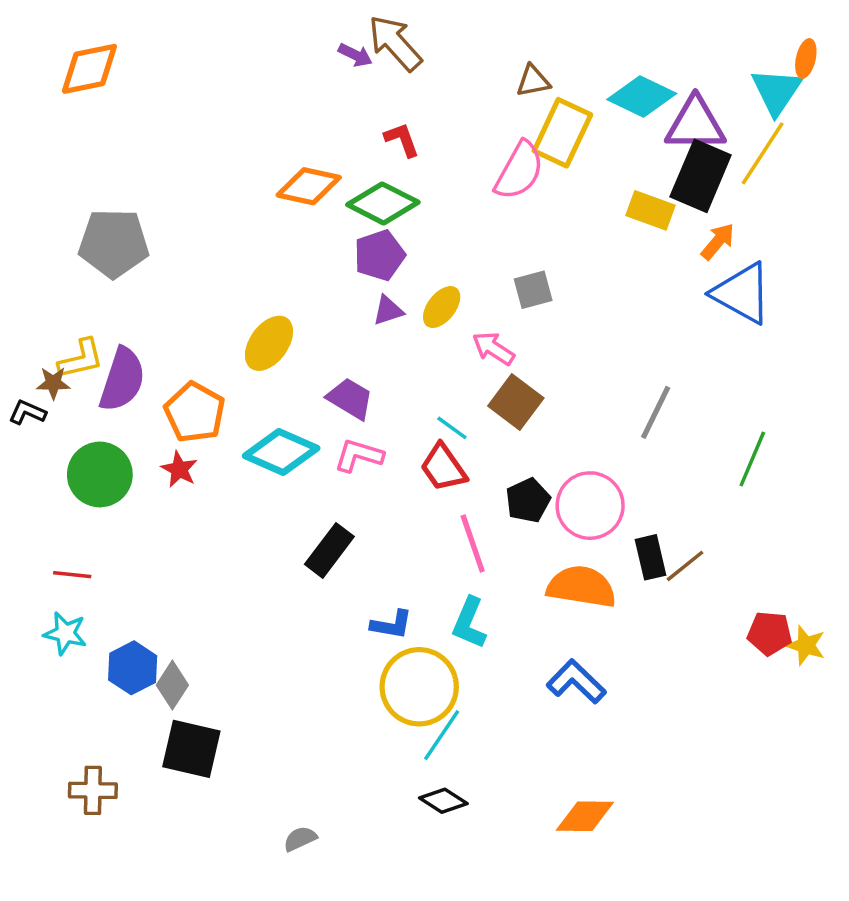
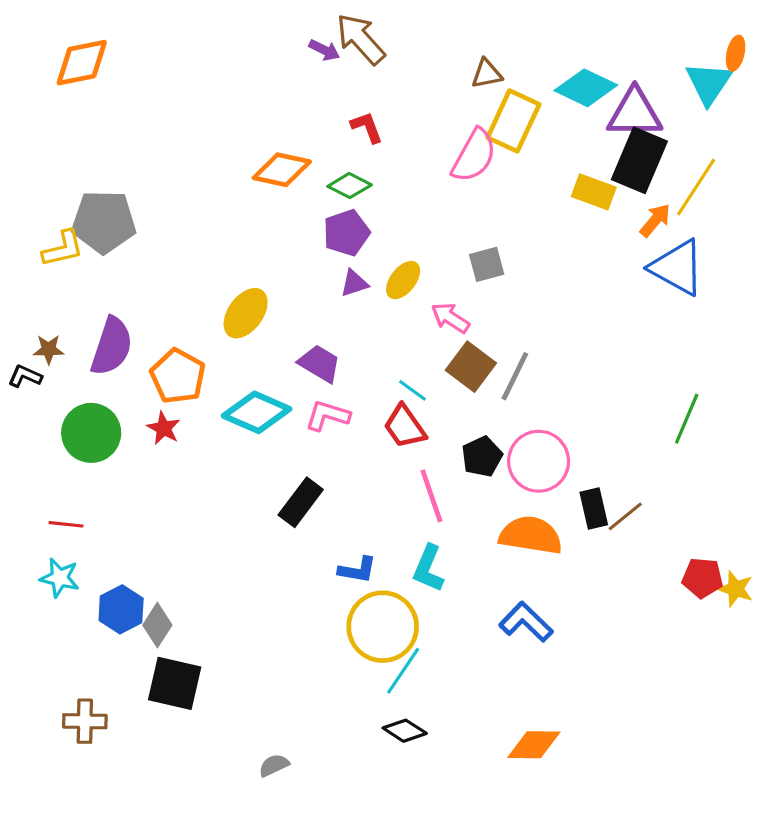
yellow line: (763, 153) -> (696, 187), moved
green diamond: (383, 203) -> (350, 186), size x0.7
yellow L-shape: (81, 359) -> (63, 249), moved
gray line: (656, 412) -> (515, 376), moved

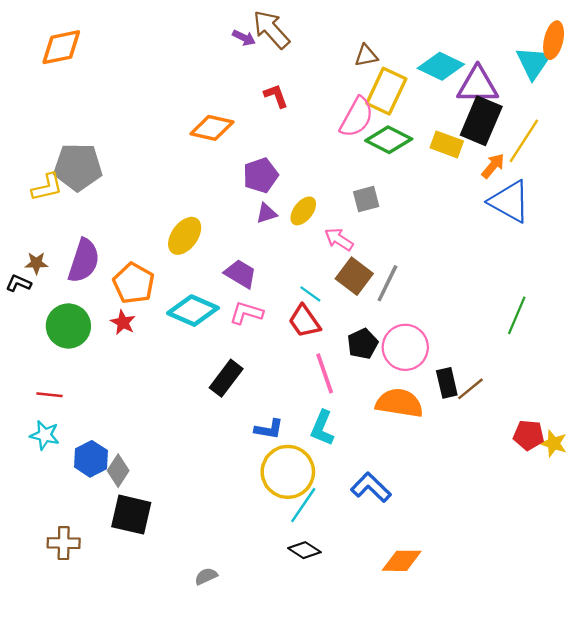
orange ellipse: (736, 53) -> (554, 40), size x1.4
green diamond: (350, 186) -> (389, 140), moved, size x1.4
blue L-shape: (526, 622) -> (371, 487), moved

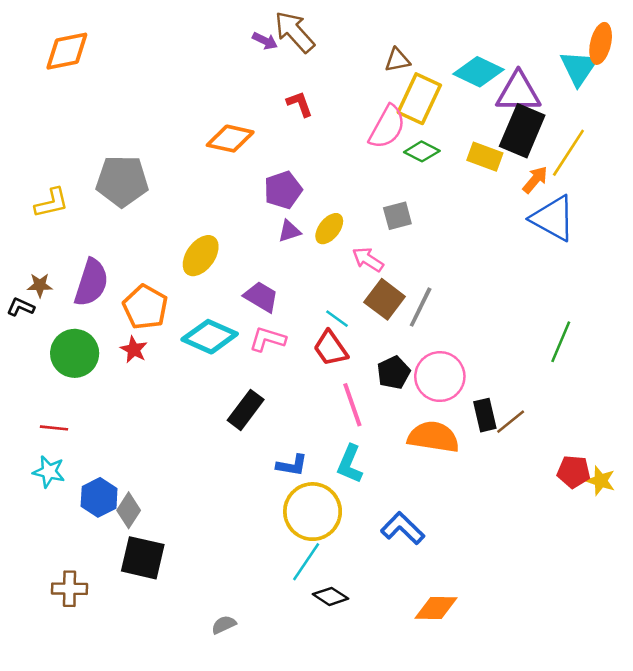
green diamond: (389, 140) -> (422, 151), size x0.7
gray pentagon: (78, 167) -> (122, 181), moved
cyan line: (303, 505) -> (306, 562), moved

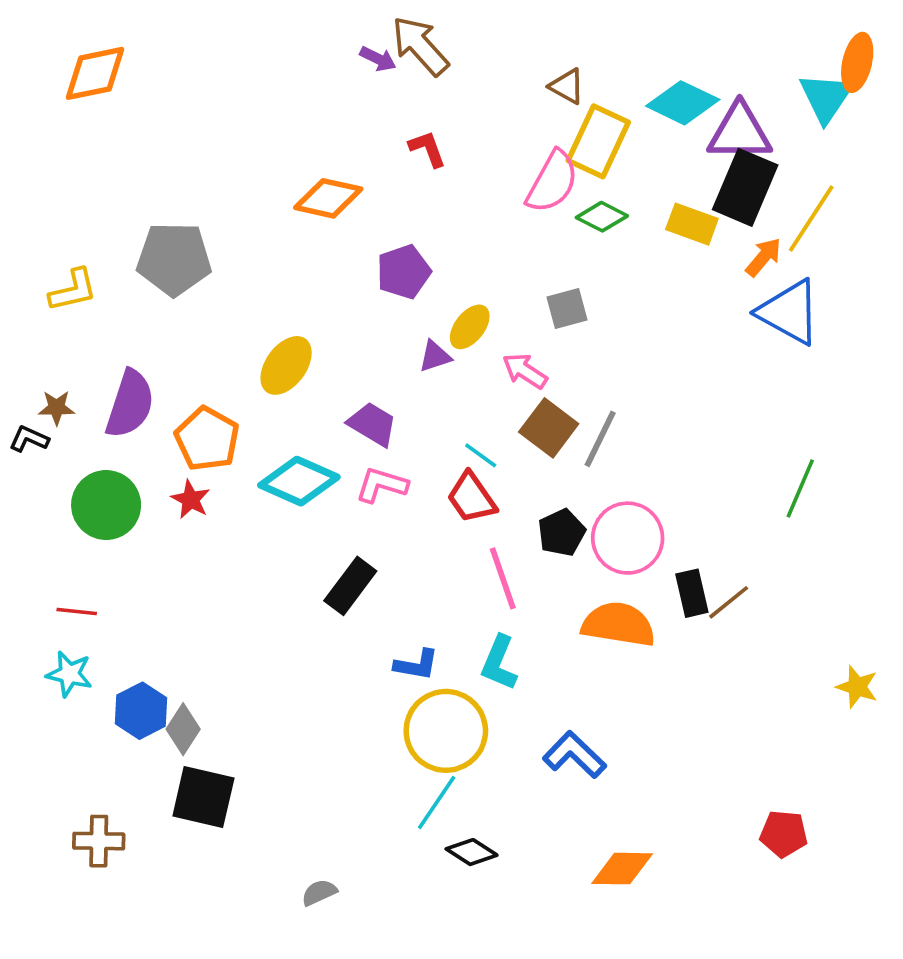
brown triangle: (397, 60) -> (567, 86), turned 40
purple triangle: (289, 231) -> (435, 356), moved
red pentagon: (574, 472) -> (784, 834), moved

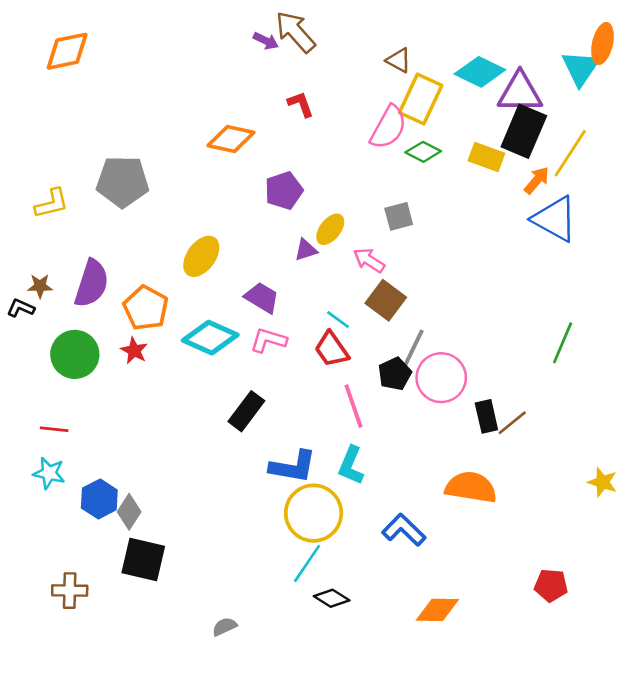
gray line: (600, 439) -> (413, 349), moved
orange semicircle: (618, 624) -> (471, 487), moved
blue L-shape: (416, 665) -> (293, 467), size x1.5

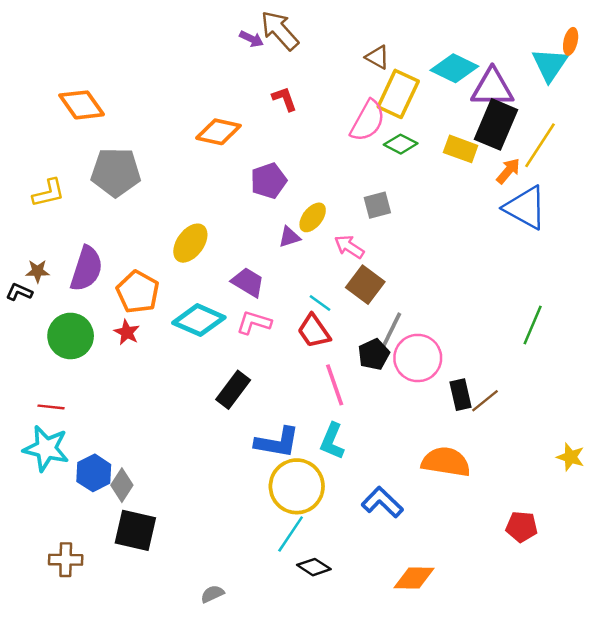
orange ellipse: (603, 43) -> (571, 41), size x0.7
orange diamond: (67, 51) -> (82, 105), moved, turned 66
cyan star: (49, 473) -> (46, 448), size x1.5
red pentagon: (551, 585) -> (522, 527), moved

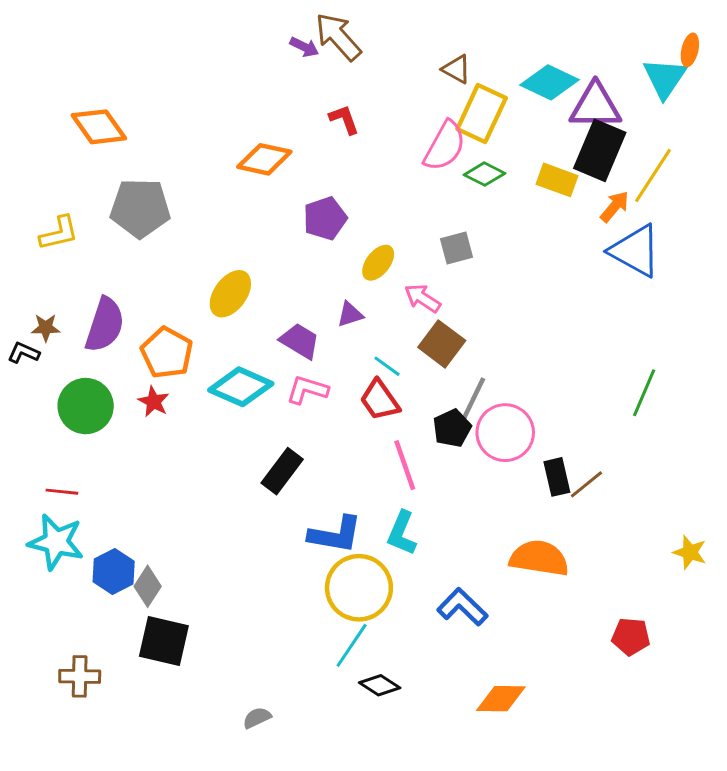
purple triangle: (289, 237) -> (350, 314), moved

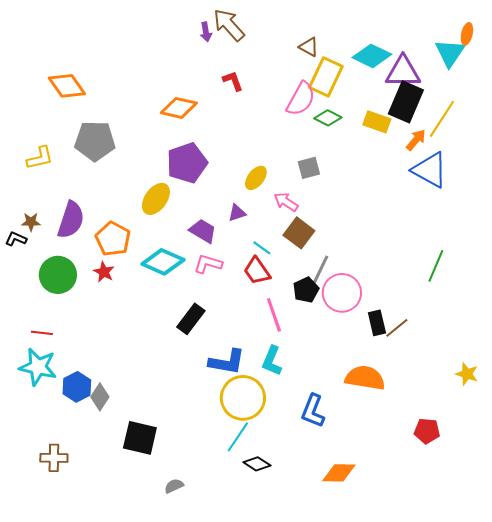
purple arrow: (304, 47) -> (206, 32), turned 54
purple pentagon: (325, 218) -> (187, 163), moved, size x1.4
blue L-shape: (462, 607) -> (313, 411), turned -112
black square: (164, 641) -> (140, 438), moved

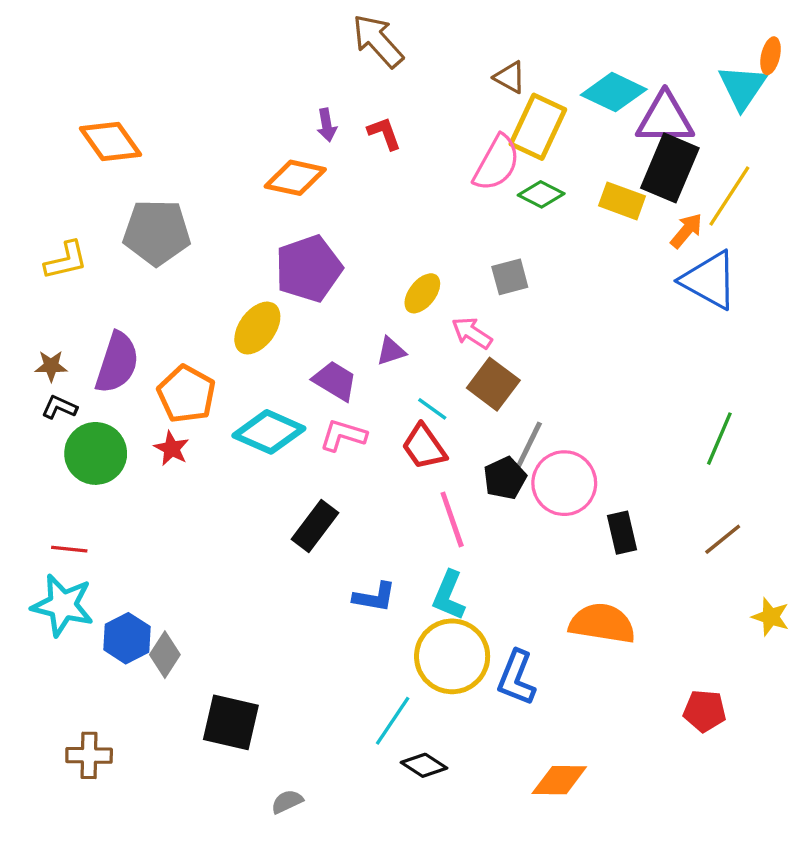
purple arrow: (206, 32) -> (327, 125), moved
black L-shape: (16, 239) -> (59, 407), moved
brown line: (397, 328) -> (723, 539), moved
blue L-shape: (227, 362) -> (374, 597), size x0.7
yellow circle: (243, 398) -> (452, 656), moved

